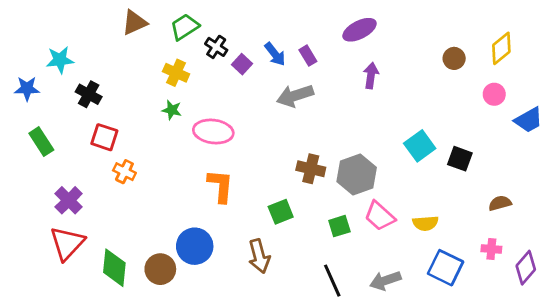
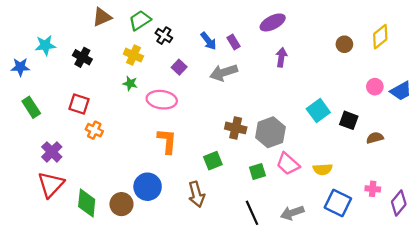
purple square: (242, 64) -> (179, 67), moved
black cross: (89, 94) -> (82, 57), moved
pink circle: (494, 94) -> (375, 87), moved
brown semicircle: (500, 203) -> (375, 138), moved

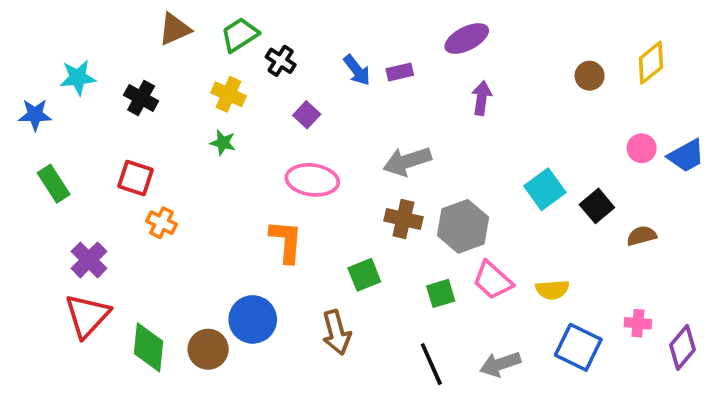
purple rectangle: (233, 42) -> (400, 72), turned -72
gray arrow: (224, 72) -> (407, 161), moved
pink ellipse: (162, 100) -> (312, 180), moved
black square: (349, 120) -> (597, 206), turned 30

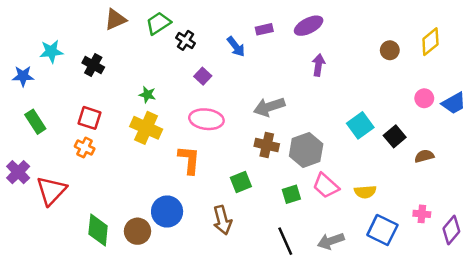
purple rectangle: (400, 72) -> (264, 29), moved
yellow cross: (229, 94) -> (146, 128), moved, size x1.4
orange cross: (162, 223) -> (85, 148), moved
purple cross: (89, 260) -> (18, 172), moved
red triangle: (87, 316) -> (51, 191), moved

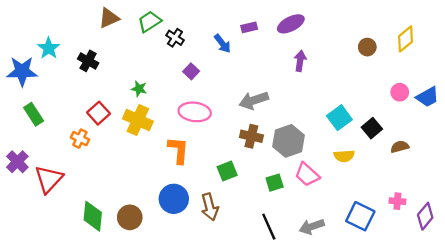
cyan star: (51, 51) -> (49, 48), turned -30
blue star: (23, 76) -> (22, 71), size x1.5
red square: (89, 118) -> (98, 113), moved, turned 30
yellow semicircle: (365, 192) -> (344, 156), moved
blue circle: (167, 212) -> (174, 199), moved

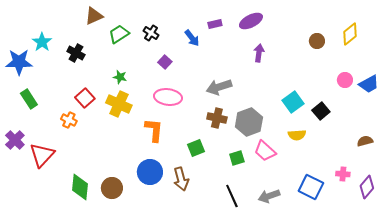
green trapezoid: (149, 22) -> (119, 34), moved
brown semicircle: (400, 147) -> (365, 141), moved

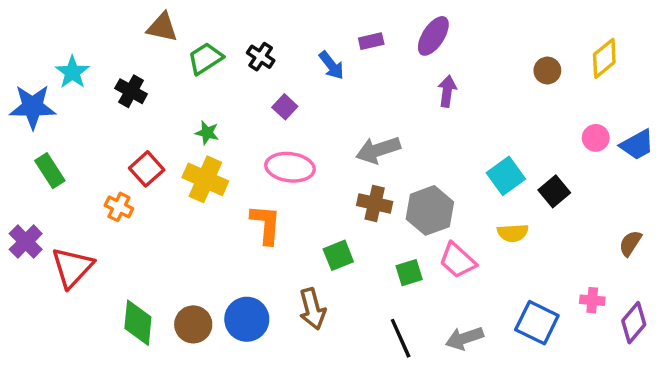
brown triangle: (94, 16) -> (162, 27), turned 36
purple ellipse: (251, 21) -> (433, 36), turned -30
brown semicircle: (365, 141) -> (630, 243), turned -42
blue circle: (150, 172) -> (247, 319), moved

